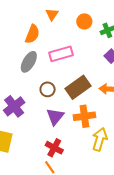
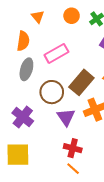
brown circle: (48, 89) -> (52, 92), size x1.5

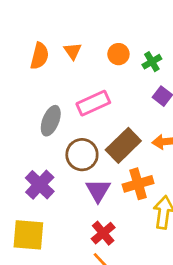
orange semicircle: (23, 41) -> (40, 56), moved
red cross: (73, 148) -> (103, 233), turned 30

